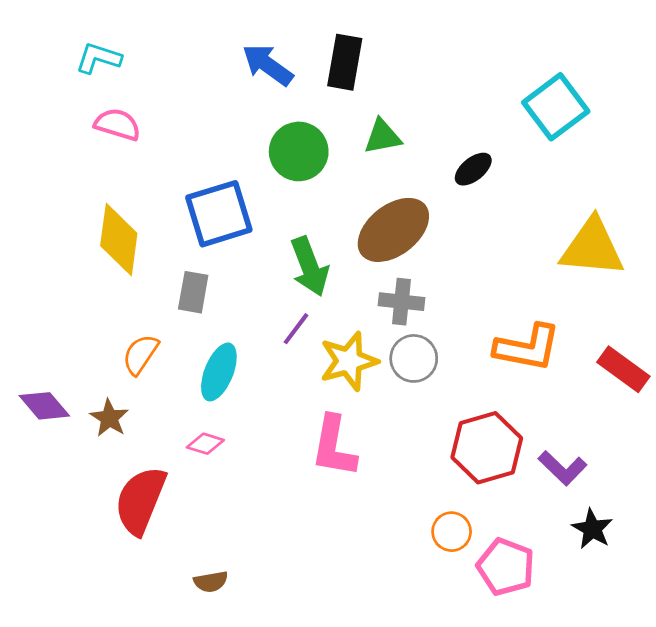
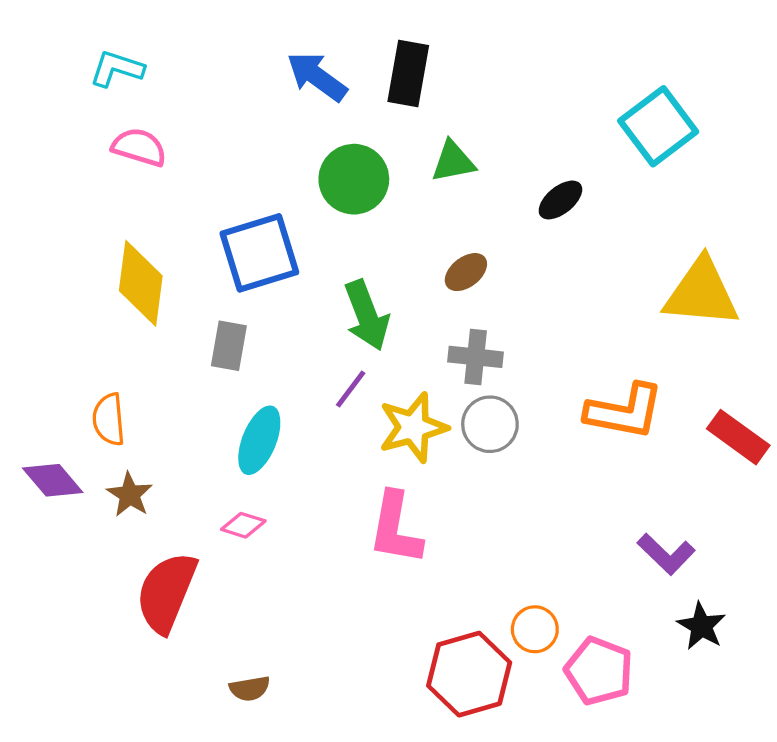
brown ellipse: (393, 230) -> (466, 272), size x0.5
orange semicircle: (140, 354) -> (109, 419), moved, turned -39
red hexagon: (487, 448) -> (469, 674), moved

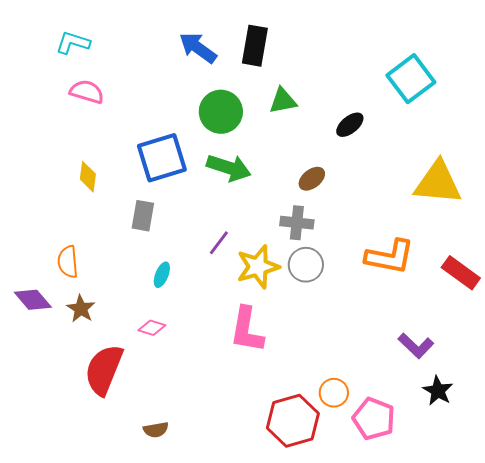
brown ellipse: (466, 272) -> (312, 179), moved
yellow diamond: (141, 283) -> (88, 177), size x0.6
green arrow: (367, 315) -> (229, 168), moved, turned -51
cyan ellipse: (259, 440) -> (162, 275), size x0.6

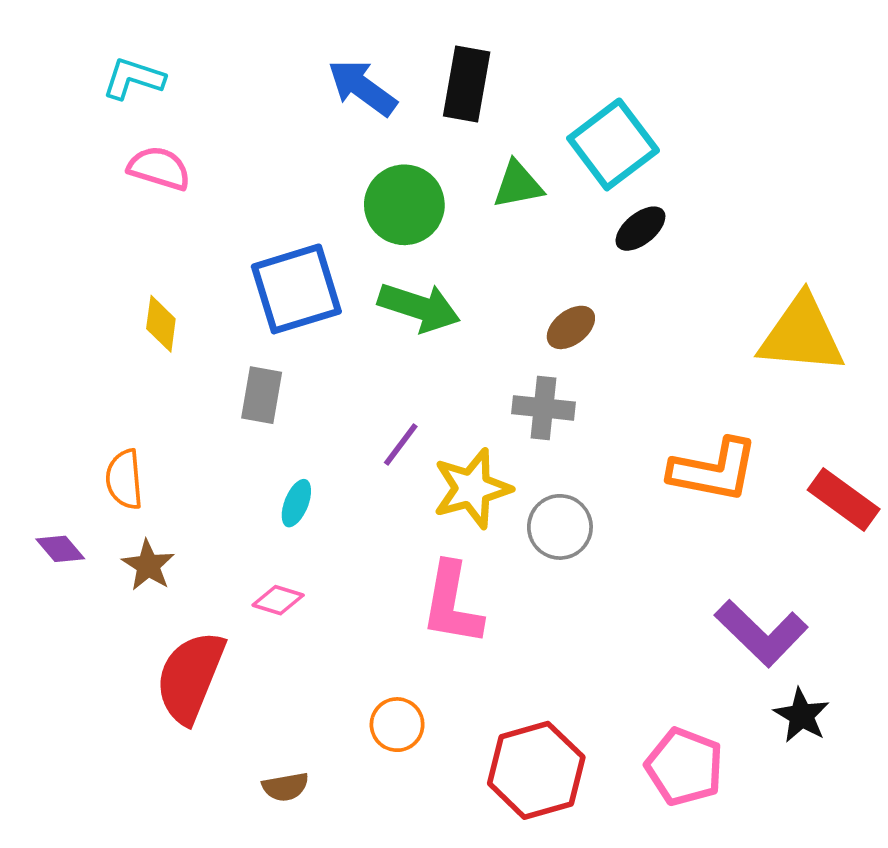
cyan square: (411, 79) -> (613, 144), moved
gray circle: (306, 265) -> (560, 527), moved
purple diamond: (33, 300) -> (60, 549), size x0.7
purple L-shape: (416, 346) -> (761, 633), size x1.4
orange circle: (334, 393) -> (397, 725), moved

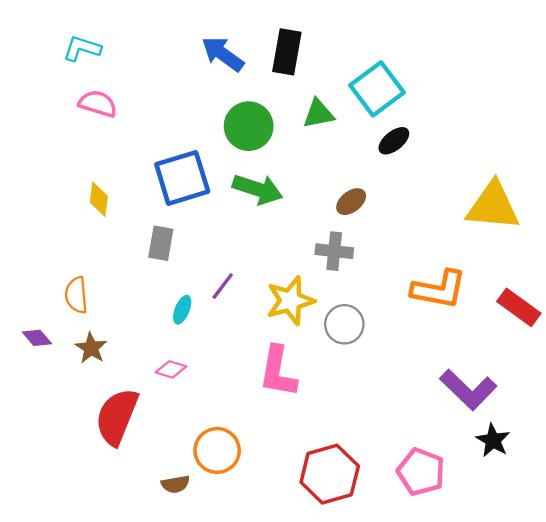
purple line: (401, 445) -> (223, 286), moved
orange circle: (397, 725) -> (217, 450), moved, size x1.4

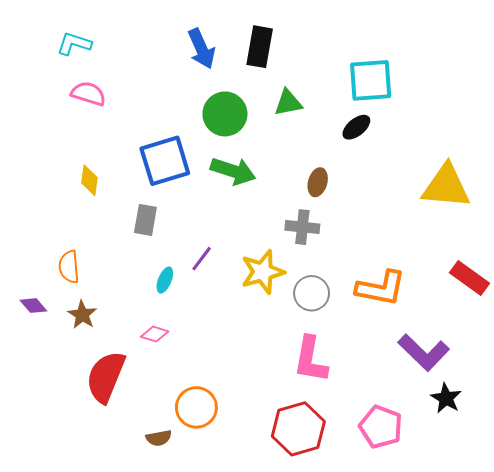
blue arrow: (223, 54) -> (202, 49), turned -150
cyan square: (377, 89) -> (371, 80), moved, turned 33
brown ellipse: (351, 202) -> (318, 182), turned -36
orange L-shape: (439, 289) -> (381, 288), moved
pink L-shape: (278, 372) -> (311, 360), moved

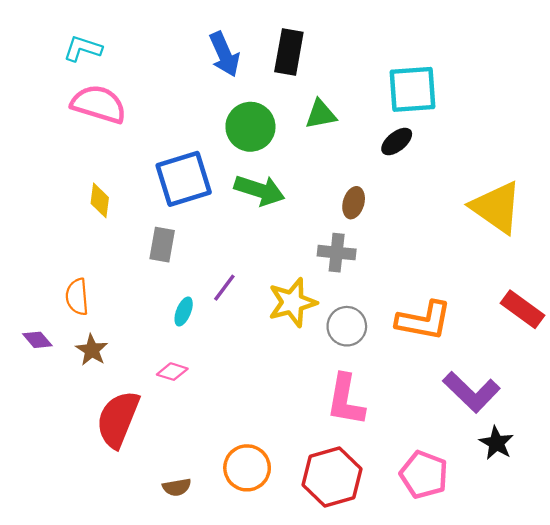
pink semicircle: (88, 94) -> (99, 104), size x1.4
yellow triangle: (446, 186) -> (496, 207), turned 30
orange circle: (196, 407) -> (247, 468), moved

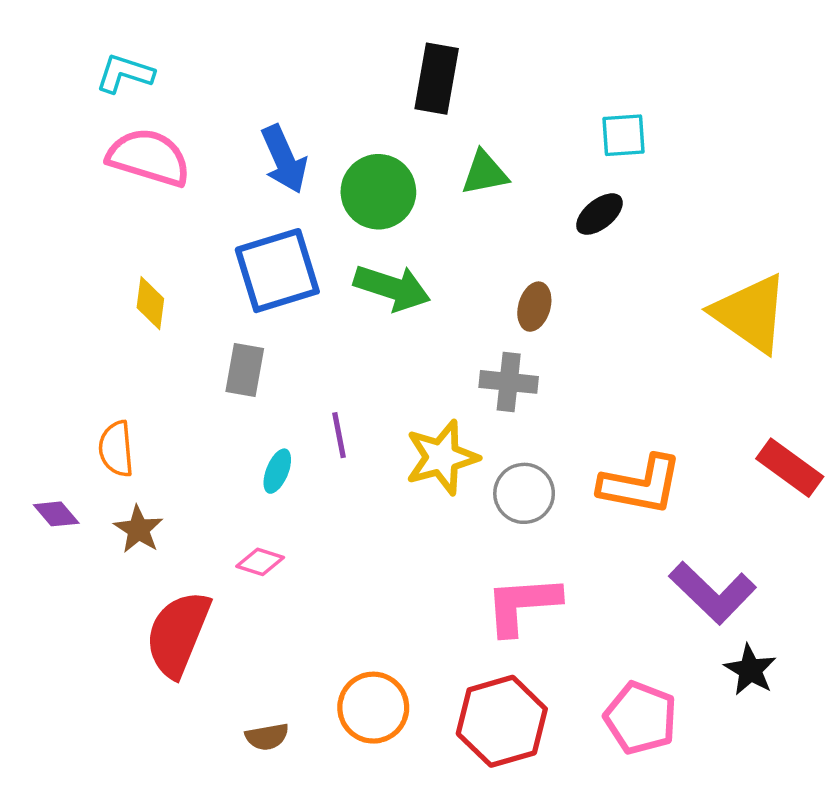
blue arrow: (224, 54) -> (284, 159), moved
cyan square: (413, 89) -> (623, 135), size x0.6
purple line: (224, 288) -> (339, 435), turned -48
pink L-shape: (346, 400) -> (522, 605), turned 76

